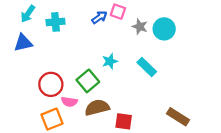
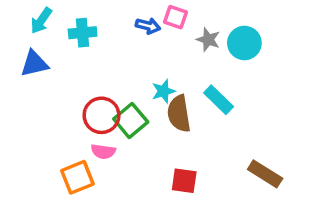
blue arrow: (99, 17) -> (148, 26), turned 49
red circle: (51, 84) -> (101, 115), moved
brown semicircle: (97, 107) -> (179, 114), moved, turned -85

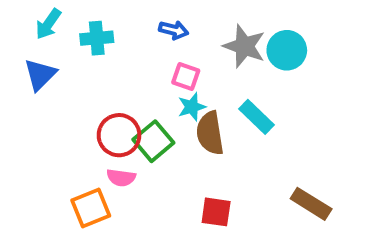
pink square: (176, 17) -> (186, 77), moved
gray star: (208, 40) -> (244, 46), size x1.5
blue triangle: (34, 64) -> (40, 74), turned -32

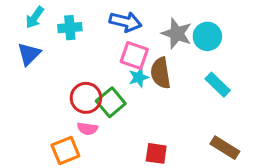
blue arrow: (174, 30) -> (125, 22), size x1.5
pink square: (186, 77) -> (134, 55), size x1.4
cyan rectangle: (256, 117) -> (218, 85), moved
brown semicircle: (210, 133) -> (161, 73), moved

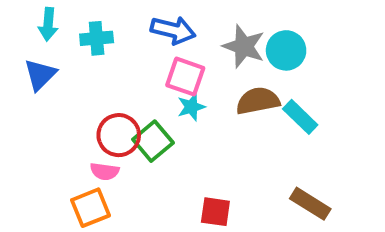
cyan arrow: (35, 17) -> (48, 24), turned -30
brown semicircle: (161, 73) -> (258, 101), moved, turned 88
pink semicircle: (87, 129) -> (105, 171), moved

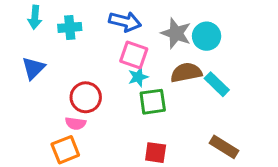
blue triangle: (40, 75) -> (33, 68), moved
green square: (153, 141) -> (153, 102), moved, turned 32

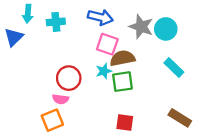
blue triangle: (33, 68) -> (14, 37), moved
brown semicircle: (186, 73) -> (122, 58), moved
cyan star: (138, 77) -> (104, 71), moved

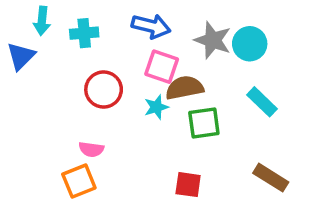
red circle: (69, 78) -> (104, 90), moved
green square: (122, 82) -> (204, 123), moved

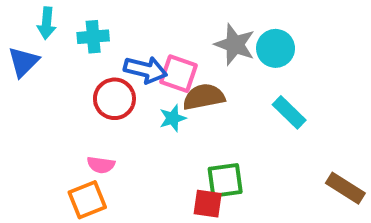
blue arrow: (151, 26) -> (146, 70), moved
green square: (204, 123) -> (225, 180), moved
brown rectangle: (271, 178) -> (345, 188), moved

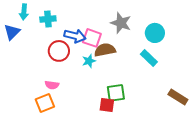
cyan circle: (276, 48) -> (155, 33), moved

